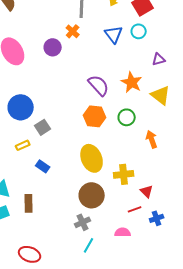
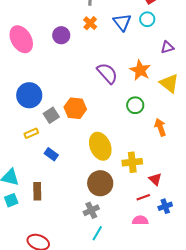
orange cross: (73, 31) -> (90, 23), moved
orange hexagon: (95, 116) -> (75, 108), moved
pink semicircle: (123, 232) -> (140, 220), moved

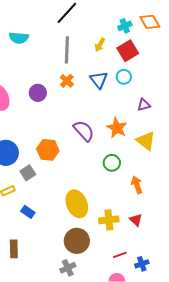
orange hexagon: (75, 108) -> (48, 150), moved
red triangle: (155, 179) -> (136, 220), moved

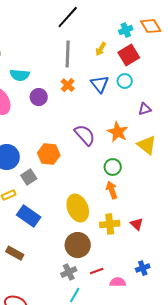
cyan semicircle: (19, 38) -> (20, 75), moved
orange arrow: (137, 185) -> (112, 190), moved
blue rectangle: (28, 212) -> (29, 216), size x1.6
brown rectangle: (14, 249) -> (15, 253), turned -60
red line: (120, 255) -> (97, 271), moved

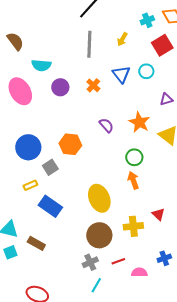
red square: (129, 55) -> (162, 45), moved
orange cross: (68, 85) -> (93, 85), moved
purple semicircle: (85, 135) -> (106, 125), size x0.7
yellow cross: (110, 224) -> (133, 226), moved

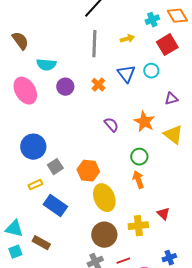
yellow arrow: (122, 39) -> (127, 39), turned -136
orange hexagon: (70, 144) -> (88, 171), moved

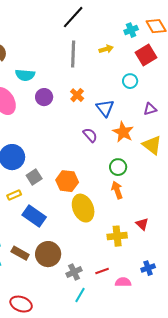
blue triangle: (126, 74) -> (105, 108), moved
brown circle: (104, 235) -> (48, 254), moved

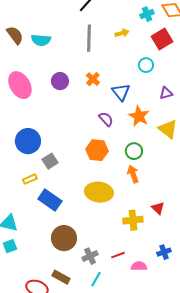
cyan semicircle: (25, 75) -> (41, 40), moved
orange hexagon: (67, 181) -> (97, 150), moved
yellow ellipse: (83, 208) -> (99, 192), turned -60
brown rectangle: (20, 253) -> (61, 277), moved

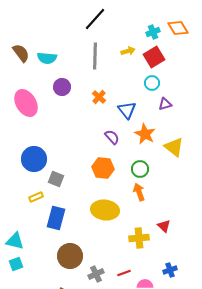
red square: (162, 39) -> (154, 57), moved
purple circle: (60, 81) -> (62, 87), moved
purple triangle: (166, 93) -> (165, 104), moved
gray square: (50, 161) -> (56, 179), turned -35
blue rectangle: (50, 200) -> (56, 218), turned 70

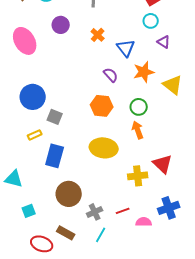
purple triangle: (165, 104) -> (164, 42), turned 48
orange star: (145, 134) -> (144, 72), turned 30
red triangle: (164, 226) -> (163, 164), size x1.5
cyan square: (16, 264) -> (29, 211), moved
blue cross: (170, 270) -> (169, 208), size x1.5

